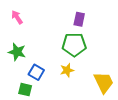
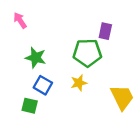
purple rectangle: (79, 19) -> (105, 31), moved
green star: (17, 52) -> (36, 58), moved

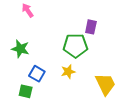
pink arrow: (20, 20) -> (28, 10), moved
green star: (36, 58) -> (20, 49), moved

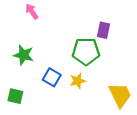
blue square: (37, 74) -> (52, 77), moved
green square: (26, 91) -> (15, 96), moved

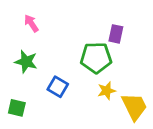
pink arrow: (32, 11) -> (31, 23), moved
yellow star: (78, 81) -> (107, 91), moved

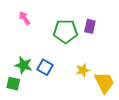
green pentagon: (96, 58) -> (65, 31), moved
green star: (26, 62) -> (23, 65), moved

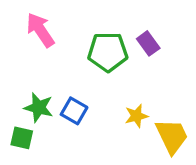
pink arrow: (25, 18) -> (40, 30), size x1.5
purple rectangle: (90, 26) -> (148, 43), turned -48

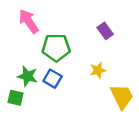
green pentagon: (108, 52) -> (56, 48), moved
yellow star: (136, 116) -> (98, 70), moved

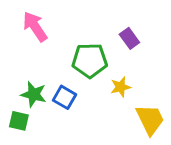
green pentagon: (56, 48) -> (90, 60), moved

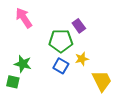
purple rectangle: (129, 38) -> (79, 26), moved
blue square: (65, 97) -> (61, 66), moved

